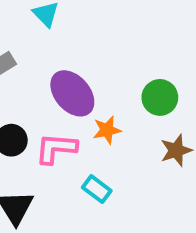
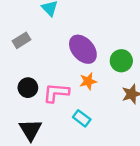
purple ellipse: (72, 93) -> (83, 49), moved

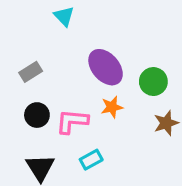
gray rectangle: (22, 40) -> (31, 72), moved
cyan rectangle: (82, 118) -> (91, 160), moved, turned -66

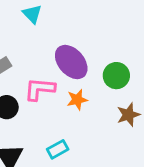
pink L-shape: (72, 121) -> (40, 89), moved

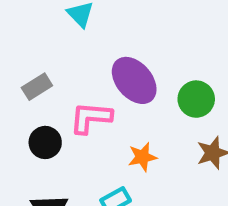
orange star: (77, 100) -> (142, 157), moved

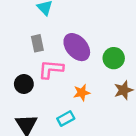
gray rectangle: (37, 87) -> (37, 43), moved, turned -70

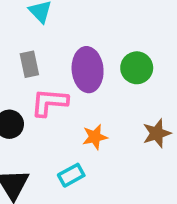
purple ellipse: (77, 47) -> (88, 70), turned 36
green circle: (114, 58) -> (137, 68), moved

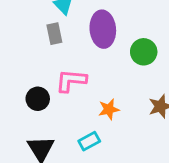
gray rectangle: (29, 64) -> (54, 34), moved
purple ellipse: (88, 70) -> (103, 29), moved

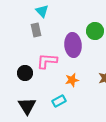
purple ellipse: (103, 29) -> (73, 45), moved
green circle: (144, 52) -> (95, 31), moved

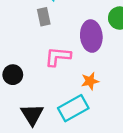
black circle: (25, 73) -> (13, 75), moved
cyan rectangle: (59, 101) -> (73, 108), size x1.6

